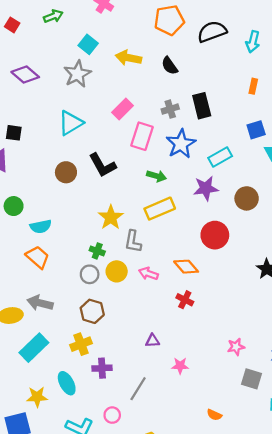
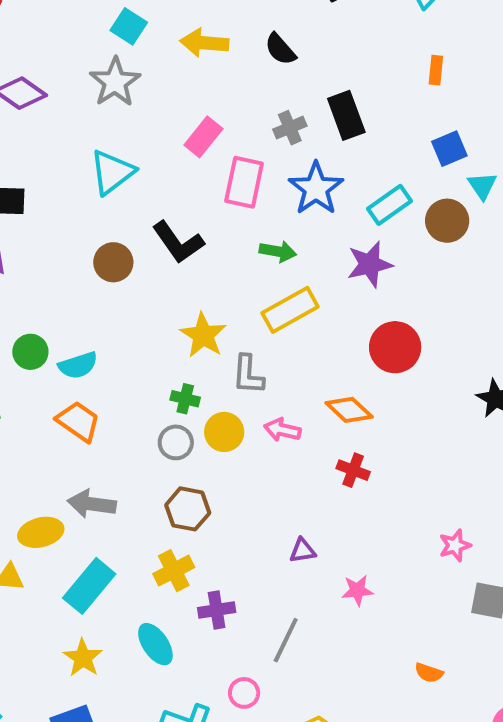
brown circle: (247, 198) -> (447, 221), moved
green circle: (14, 206) -> (30, 352), moved
yellow star: (37, 397) -> (83, 658), moved, turned -30

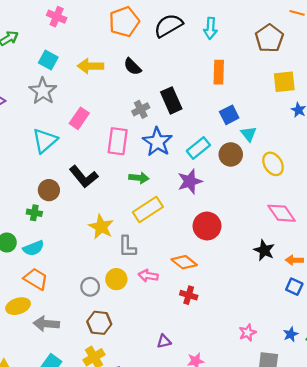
orange rectangle: (436, 70) -> (219, 72), size x1.5
pink rectangle: (203, 137) -> (79, 118), moved
green cross: (185, 399) -> (34, 213), moved
yellow ellipse: (41, 532) -> (18, 306), moved

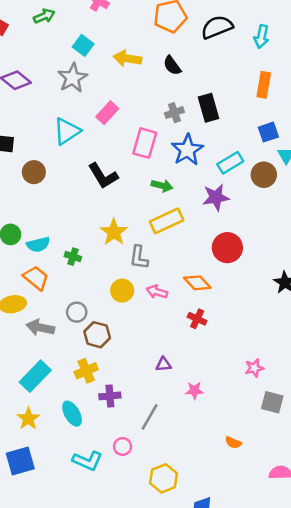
brown circle: (49, 190) -> (34, 172), moved
green cross: (34, 213) -> (73, 257), moved
gray circle: (90, 287) -> (77, 312), moved

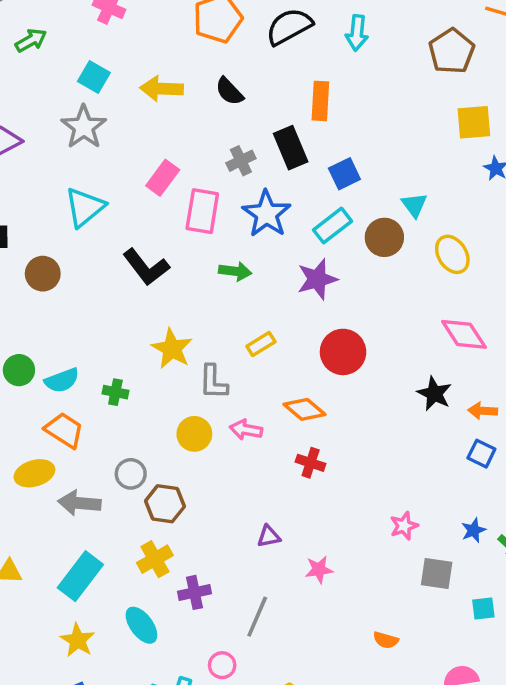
orange rectangle: (264, 85) -> (320, 101), moved
pink rectangle: (107, 113) -> (163, 178), moved
blue square: (268, 132) -> (344, 174), moved
yellow rectangle: (167, 221) -> (261, 344), moved, size x0.6

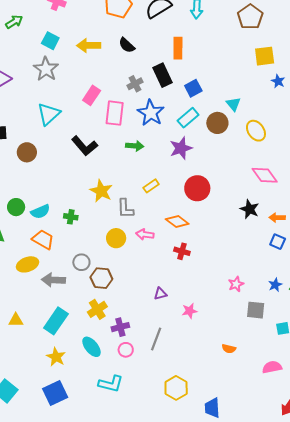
pink circle: (222, 665) -> (126, 350), moved

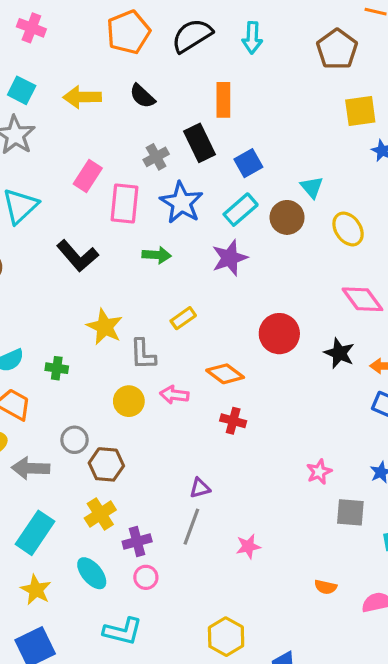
red circle: (197, 188) -> (279, 334), moved
pink star: (190, 311) -> (248, 546), moved
gray line: (156, 339) -> (191, 527), moved
orange semicircle: (229, 349) -> (326, 587), moved

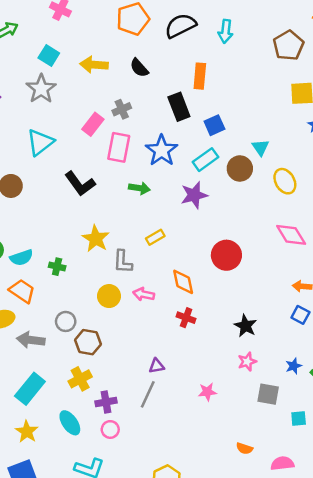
gray cross: (156, 157) -> (122, 109), moved
black star: (339, 353) -> (245, 326), moved
orange diamond: (225, 374) -> (183, 282), turned 36
pink star: (248, 546) -> (207, 392), moved

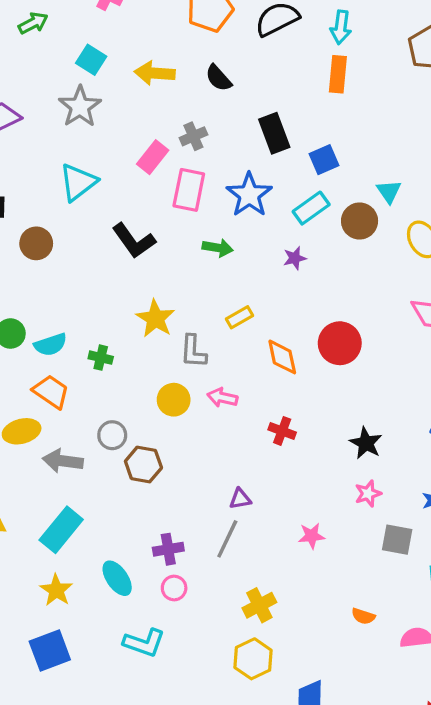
orange rectangle: (200, 76) -> (338, 74), moved
purple star: (194, 195) -> (295, 258), size x0.6
orange diamond: (183, 282) -> (282, 357), moved
yellow cross: (80, 379) -> (259, 605), moved

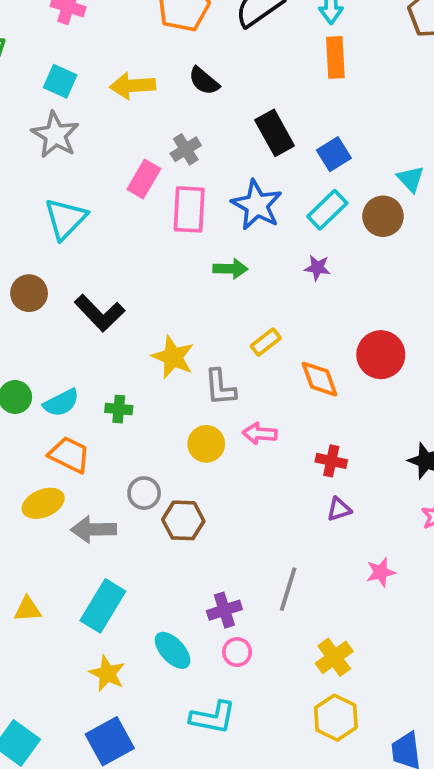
black L-shape: (134, 241) -> (100, 313), moved
purple star: (295, 258) -> (317, 268), turned 30
purple triangle: (240, 499) -> (339, 509), moved

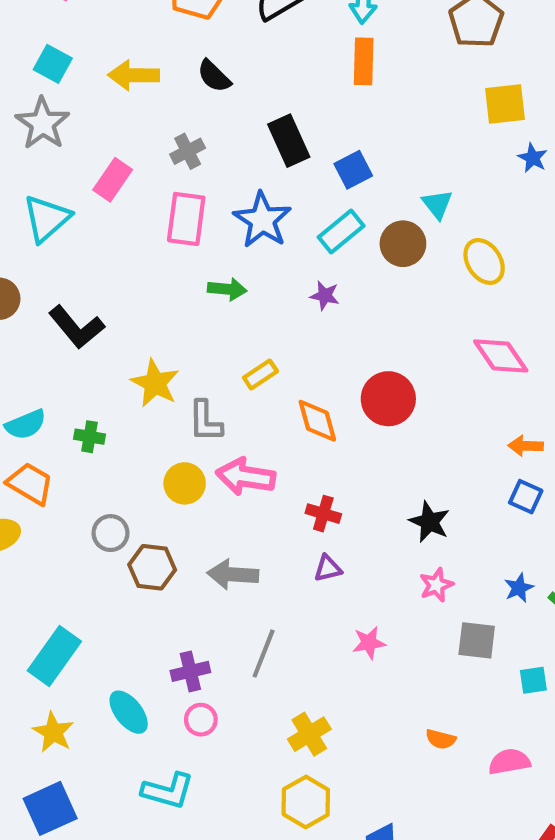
pink rectangle: (144, 179) -> (113, 180), moved
pink arrow: (260, 434) -> (246, 477), size x1.5
gray arrow: (94, 529) -> (233, 574), moved

